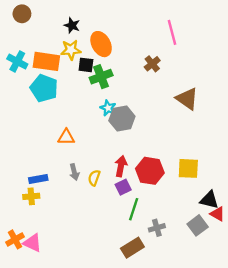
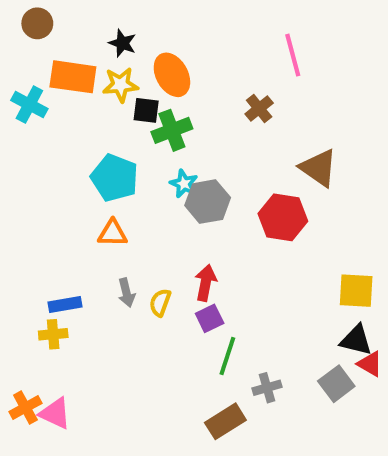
orange rectangle: (46, 61) -> (73, 77), moved
cyan pentagon: (44, 88) -> (115, 178), moved
yellow square: (188, 168) -> (356, 291), moved
red hexagon: (150, 171) -> (283, 217), moved

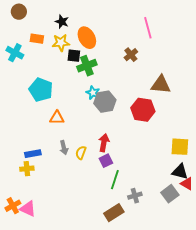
orange rectangle: (73, 77) -> (37, 39), size x0.6
brown triangle: (318, 168) -> (161, 85), turned -30
cyan pentagon: (115, 178) -> (41, 90), moved

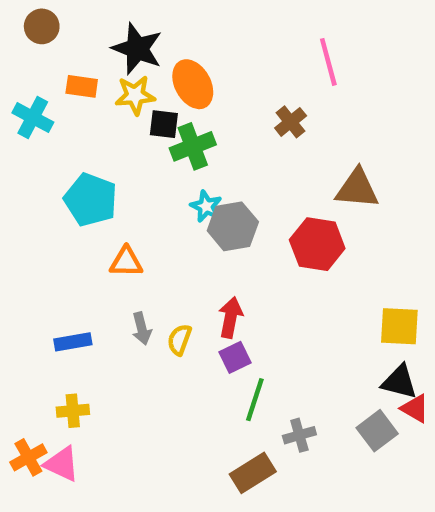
black star: (62, 22) -> (137, 49), size x1.6
yellow cross: (27, 169) -> (73, 411), moved

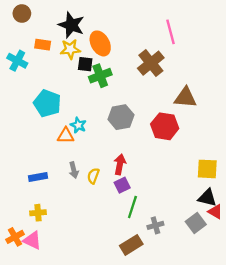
brown cross: (291, 122) -> (151, 63), size x1.6
cyan star: (206, 206) -> (78, 125), moved

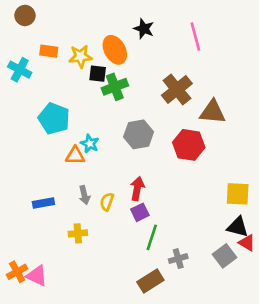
black star: (71, 25) -> (144, 29), moved, size x0.7
brown cross: (151, 63) -> (177, 89), moved
yellow cross: (38, 213) -> (78, 233), moved

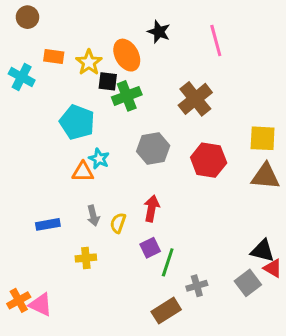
yellow star: (80, 56) -> (89, 62), turned -30
brown triangle: (213, 112) -> (265, 176), moved
cyan pentagon: (54, 119) -> (77, 122), moved
yellow square: (238, 194) -> (263, 138), moved
purple square: (140, 212) -> (150, 248), moved

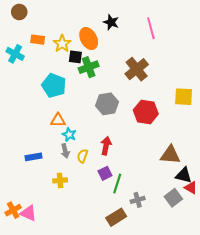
cyan star: (99, 159) -> (69, 134), moved
brown triangle: (265, 176) -> (170, 155), moved

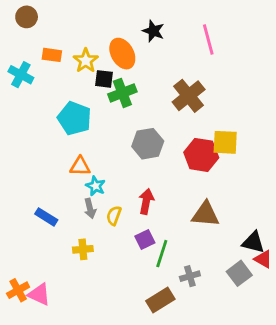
yellow square: (184, 97) -> (225, 142), moved
brown triangle: (170, 155) -> (205, 214), moved
blue rectangle: (34, 157) -> (46, 217), turned 42

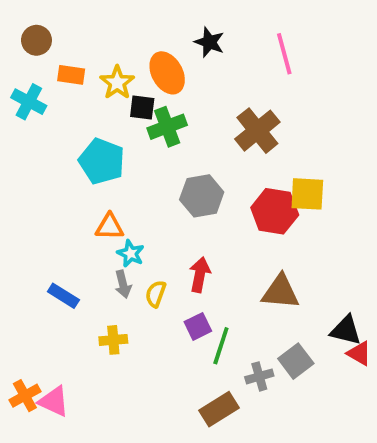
brown circle: (27, 17) -> (36, 40), moved
gray square: (239, 273) -> (296, 361), moved

